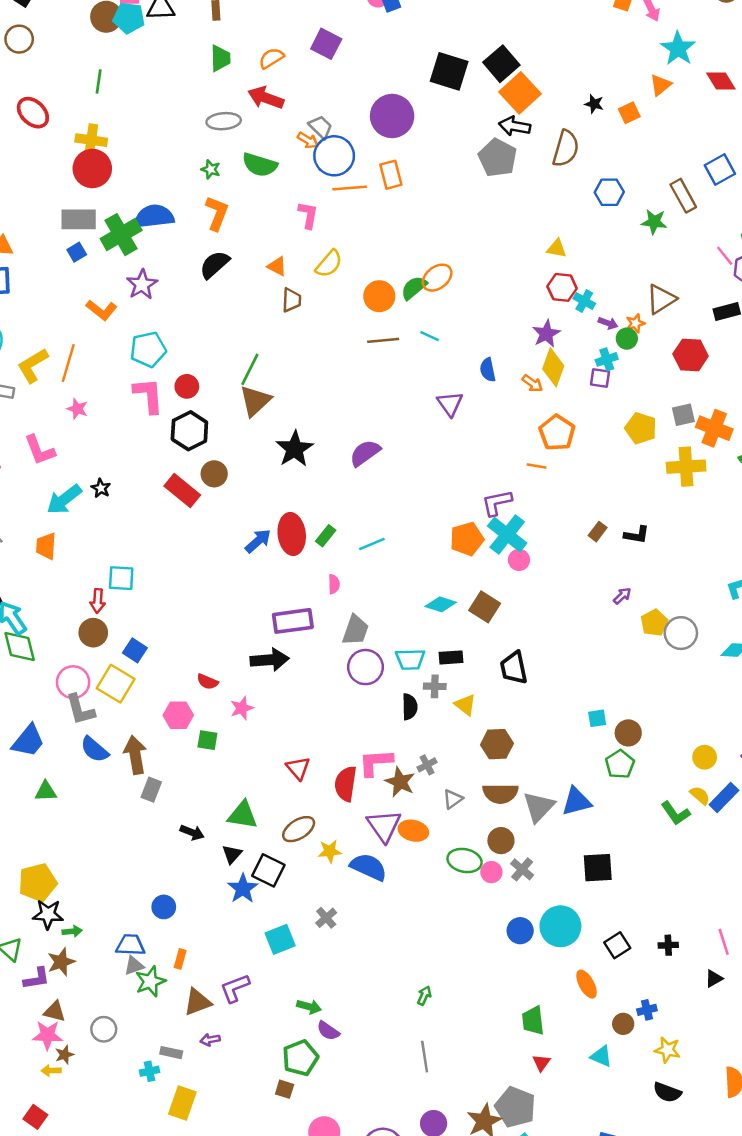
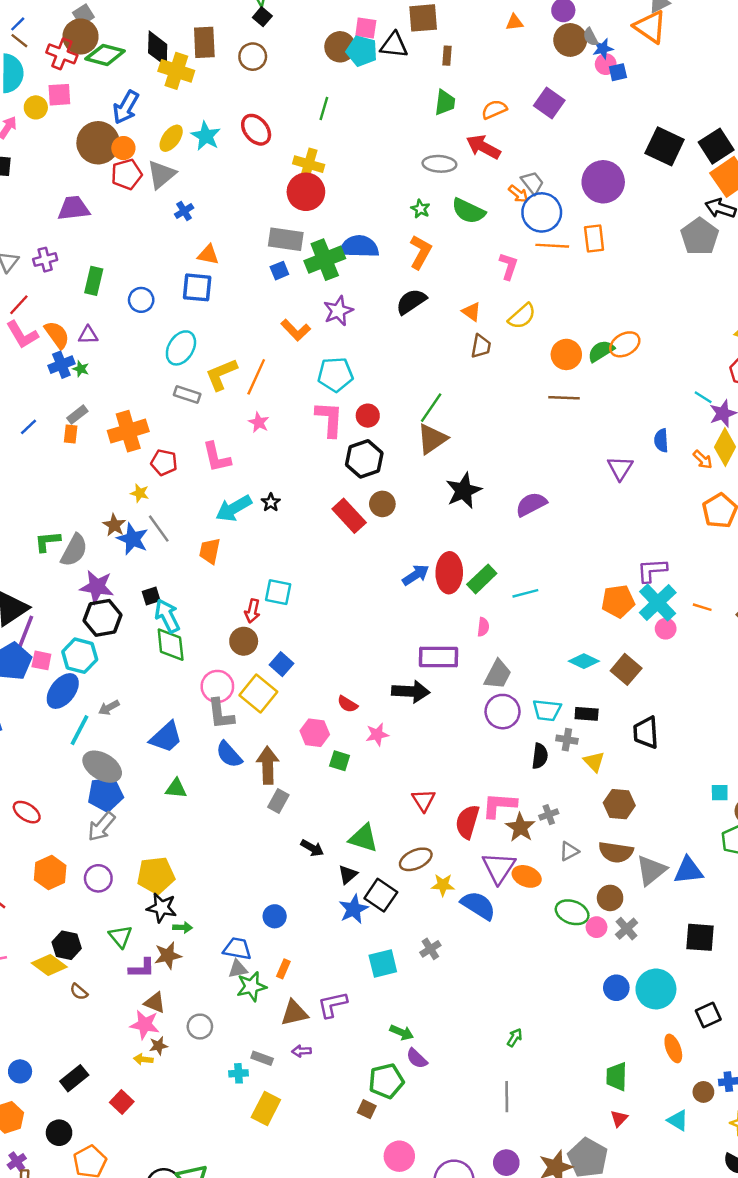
cyan line: (430, 336) -> (703, 397), moved
orange line: (537, 466) -> (702, 607), moved
green rectangle: (326, 536) -> (482, 579), size x1.4

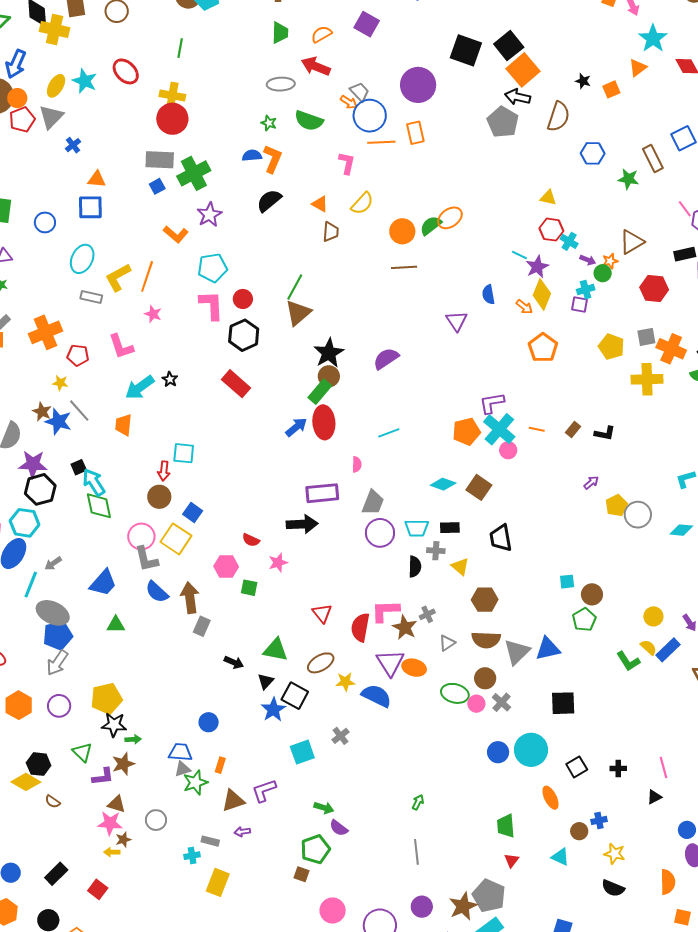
blue semicircle: (359, 247) -> (252, 156), moved, size x0.6
brown circle: (382, 504) -> (329, 376), moved
green rectangle: (482, 579) -> (320, 392), moved

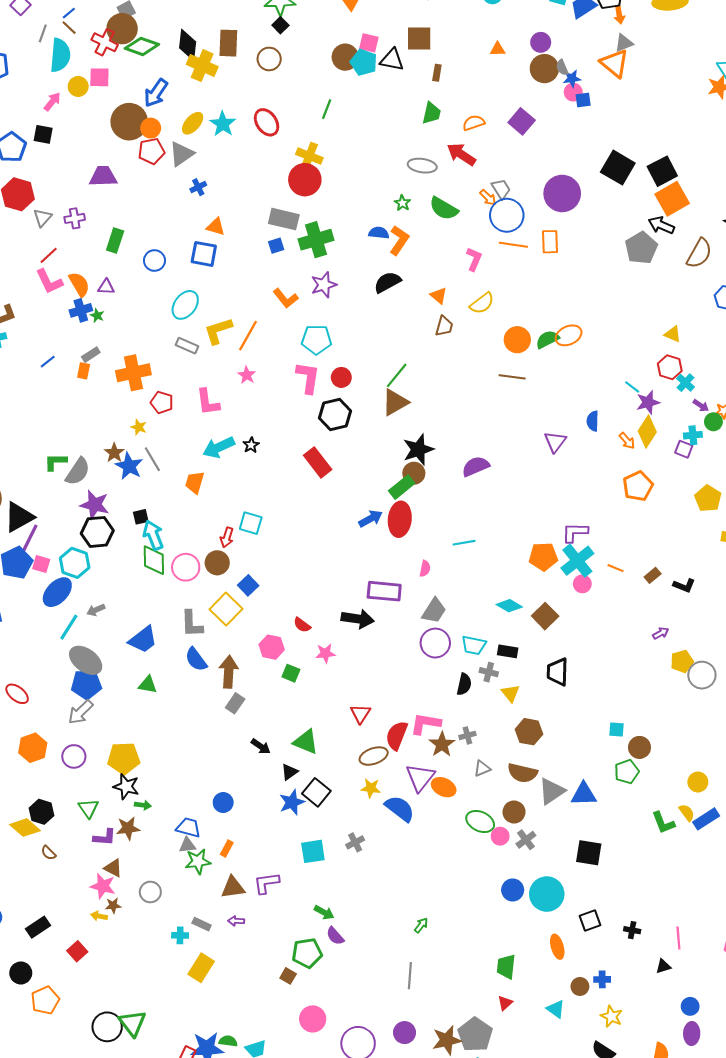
pink circle: (141, 536) -> (186, 567), moved
brown ellipse: (321, 663) -> (374, 756), moved

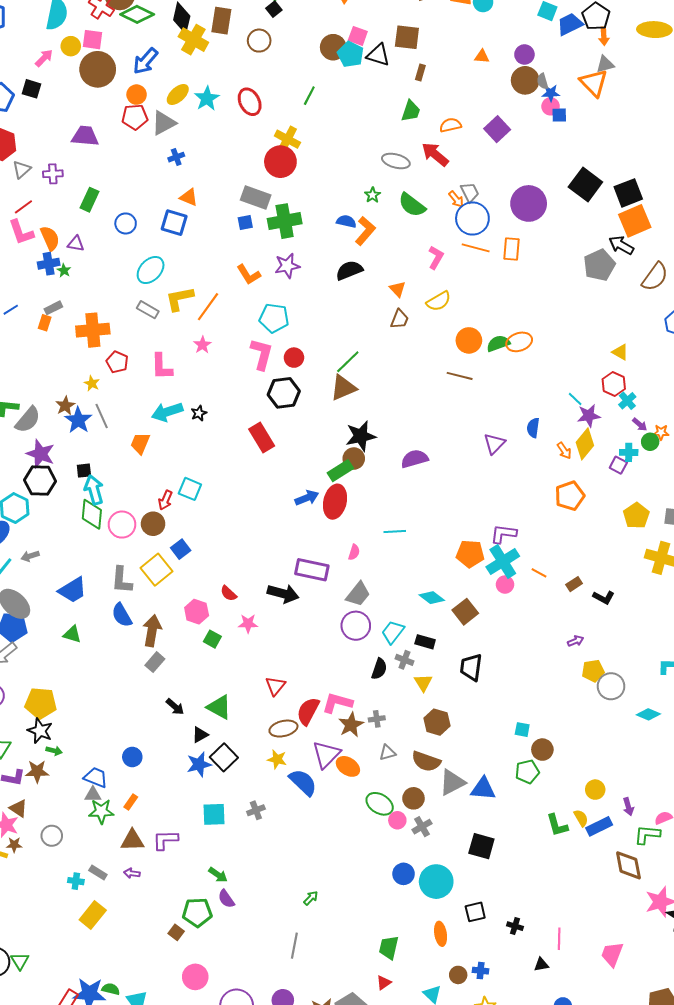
brown circle: (129, 122) -> (98, 69), moved
cyan trapezoid: (474, 645) -> (393, 632), turned 110
green triangle: (132, 1023) -> (20, 961), size x0.7

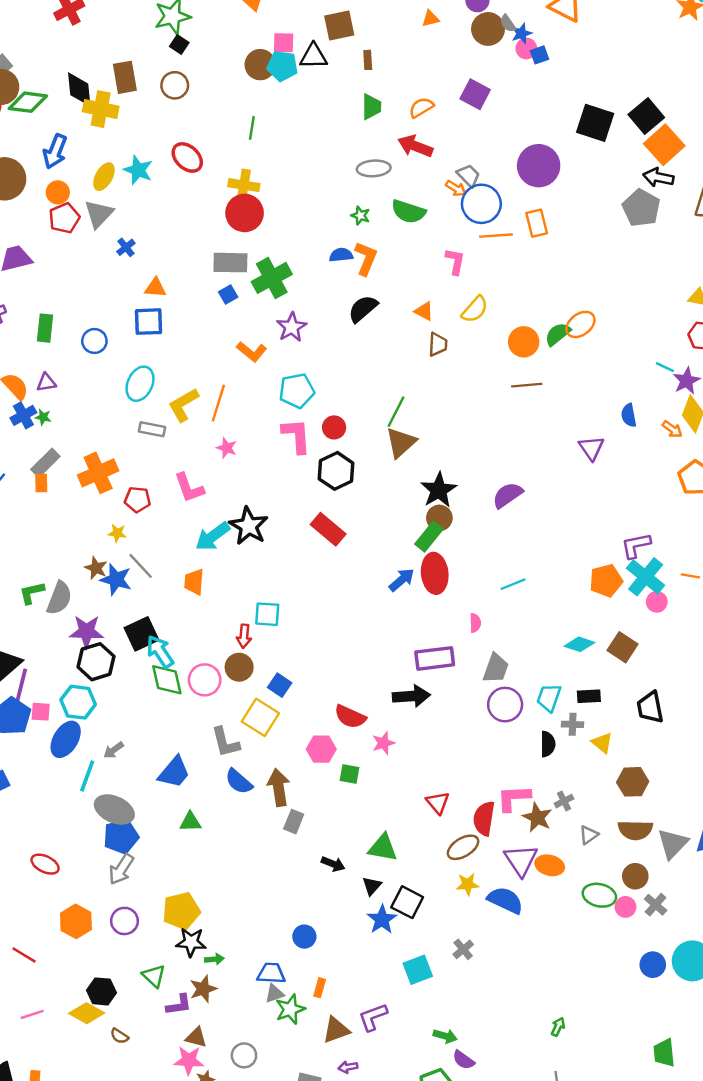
gray rectangle: (53, 308) -> (45, 463), size x1.4
black star: (199, 413) -> (249, 526), size x2.0
black square: (84, 471) -> (142, 634), size x1.8
red semicircle: (229, 593) -> (350, 717), size x1.5

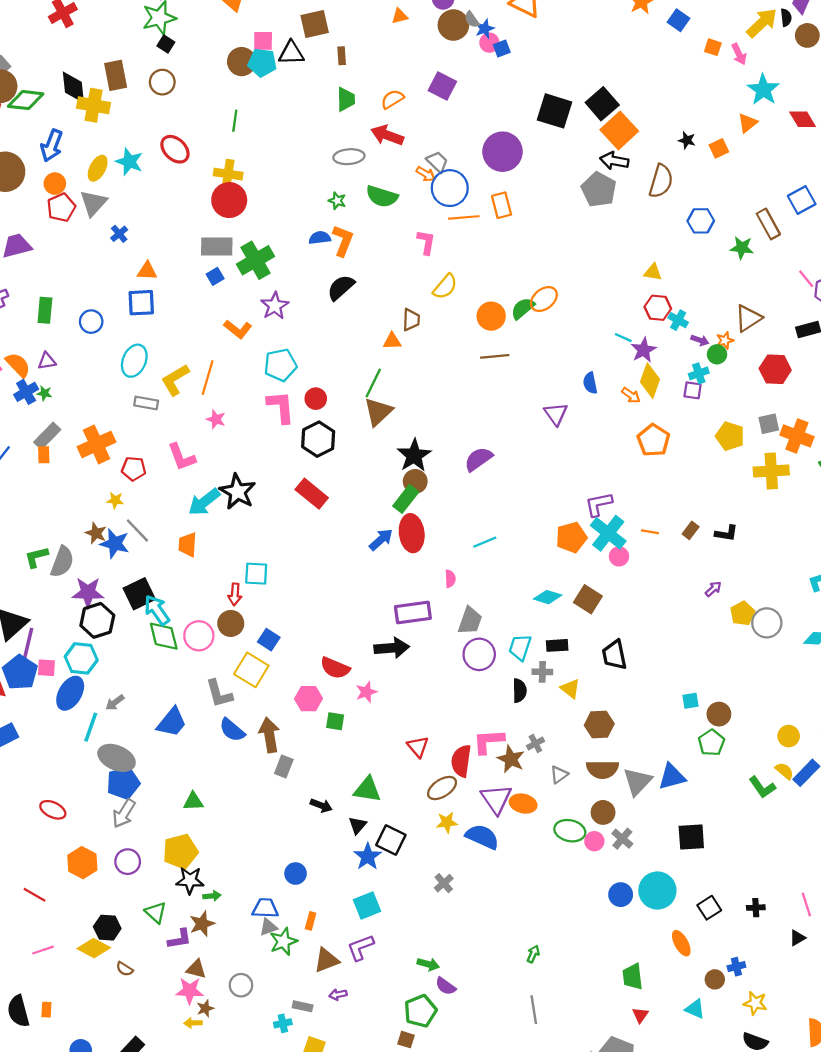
orange triangle: (424, 311) -> (392, 341), moved, turned -30
green triangle: (190, 822) -> (193, 801), moved
cyan square: (418, 970) -> (367, 905), moved

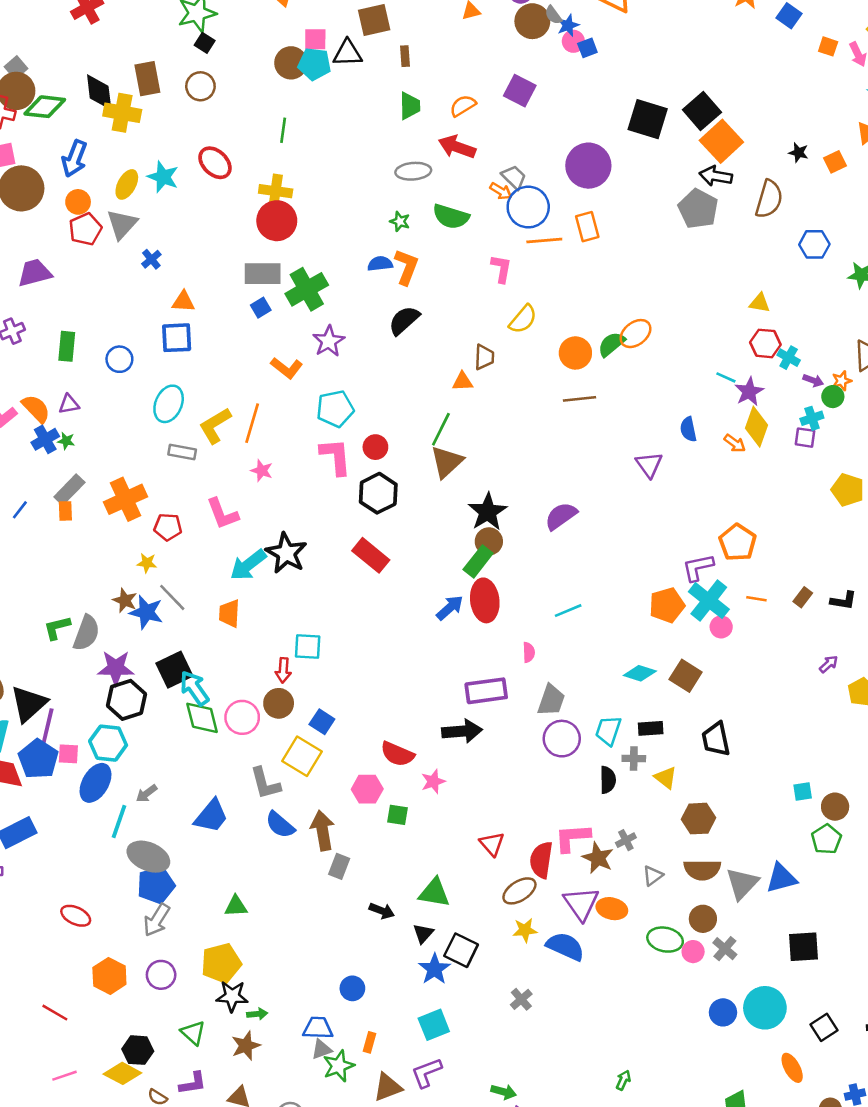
orange pentagon: (653, 440) -> (738, 542), moved
purple L-shape: (180, 939) -> (193, 1083), moved

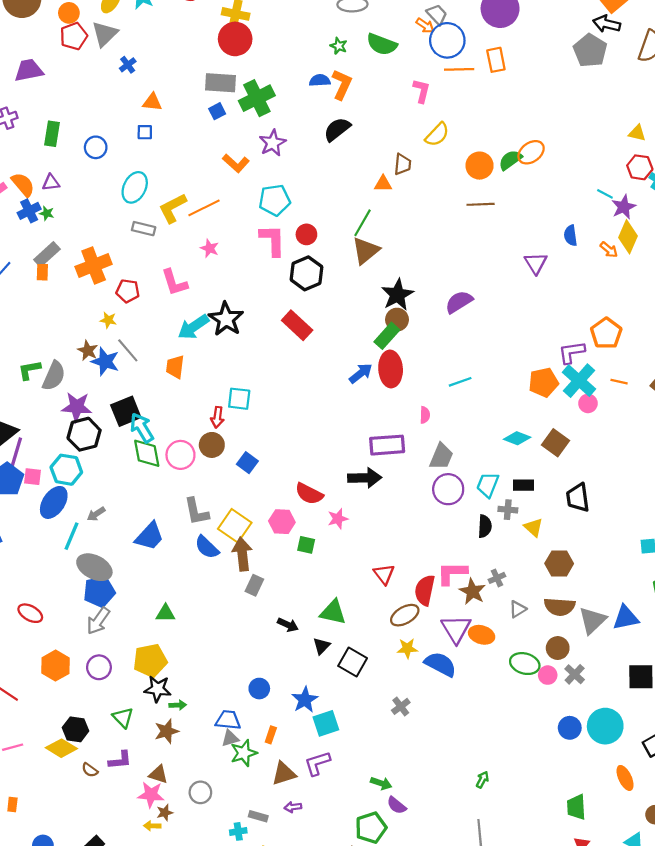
blue square: (177, 338) -> (145, 132), size x0.6
orange line: (252, 423) -> (204, 208), turned 44
yellow square: (302, 756) -> (235, 526), moved
blue star: (435, 969) -> (305, 700), moved

